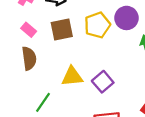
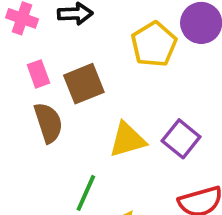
brown square: (62, 29) -> (84, 84), moved
pink rectangle: (29, 30) -> (38, 74), turned 40

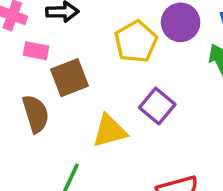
pink rectangle: (38, 74) -> (36, 51), moved, turned -60
purple square: (181, 139) -> (157, 106), moved

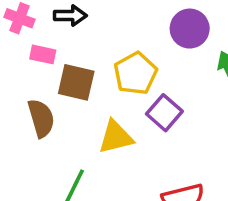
yellow pentagon: (136, 42) -> (135, 73), moved
brown square: (70, 78) -> (76, 82), turned 33

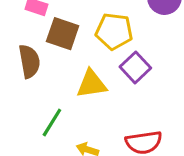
yellow pentagon: (135, 73) -> (114, 31), turned 30

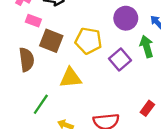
purple square: (135, 67) -> (120, 59), moved

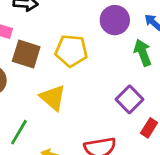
purple square: (120, 59) -> (130, 99), moved
yellow triangle: (70, 78) -> (53, 98), turned 50

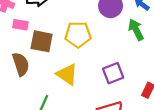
purple square: (130, 99) -> (113, 73), moved, turned 30

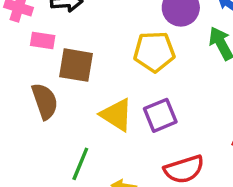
yellow pentagon: (78, 35) -> (154, 52), moved
purple square: (113, 73) -> (160, 115), moved

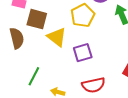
yellow pentagon: (154, 52) -> (83, 16), turned -30
yellow triangle: (117, 115) -> (57, 37), moved

